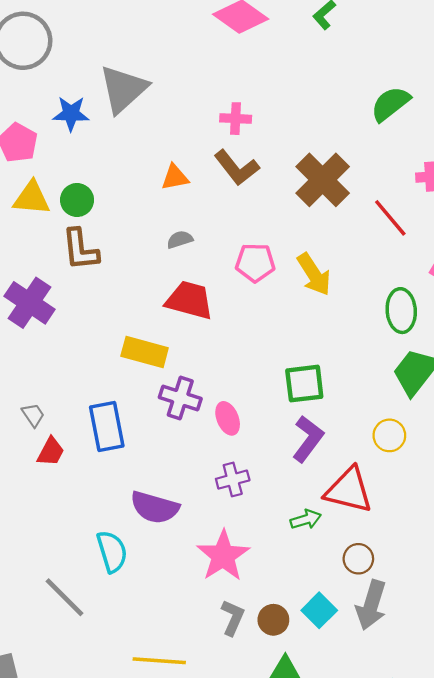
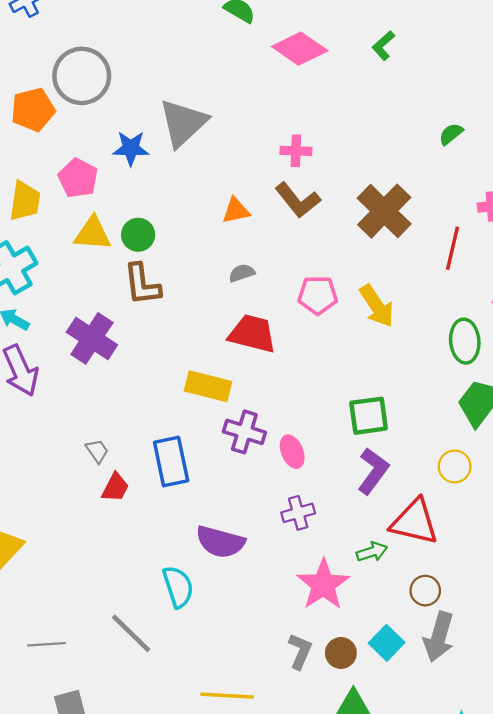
green semicircle: (390, 104) -> (451, 134), size x0.6
red line: (390, 218) -> (453, 248), turned 54
pink star: (223, 556) -> (323, 585), moved

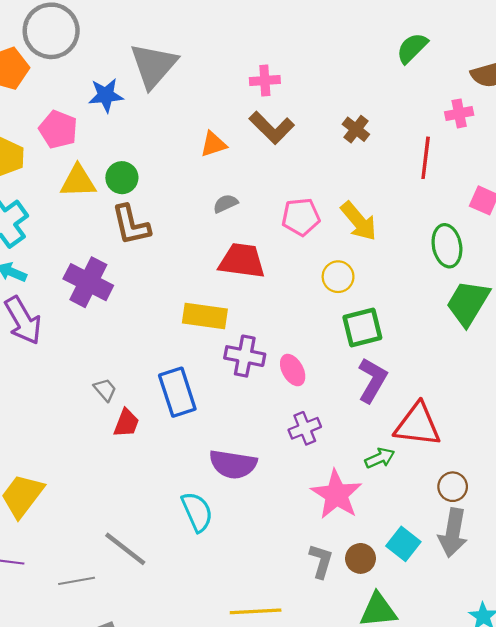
green semicircle: (451, 134) -> (412, 48), size x1.4
brown cross: (384, 211) -> (356, 129), size x0.5
yellow circle: (455, 466) -> (338, 277), moved
brown circle: (425, 591) -> (453, 487), moved
gray line: (131, 633) -> (125, 549), moved

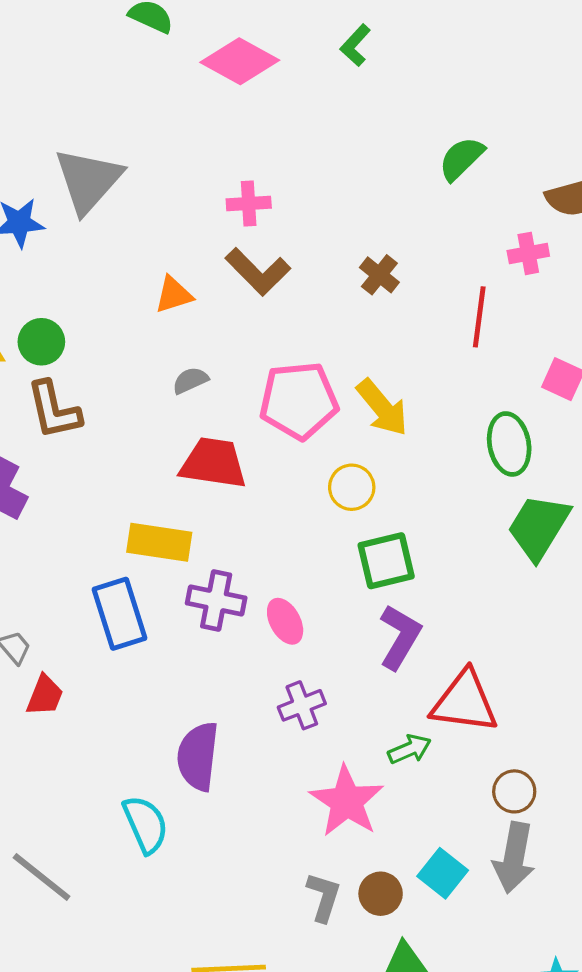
pink pentagon: (301, 217) -> (299, 401), size x1.4
blue rectangle: (177, 392) -> (119, 614), moved
purple semicircle: (233, 464) -> (198, 756), turned 87

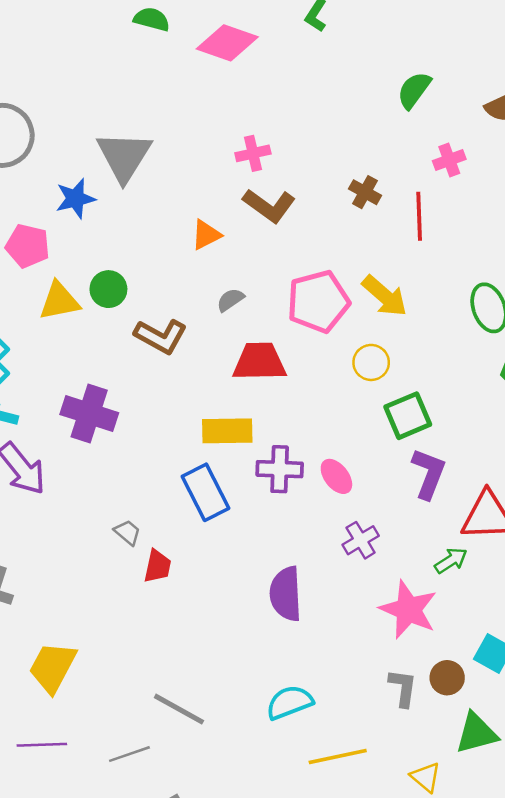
pink cross: (528, 253) -> (449, 160), moved
red line: (479, 317) -> (419, 216), moved
brown L-shape: (54, 410) -> (161, 336), moved, turned -39
cyan semicircle: (146, 824) -> (290, 702), moved, turned -78

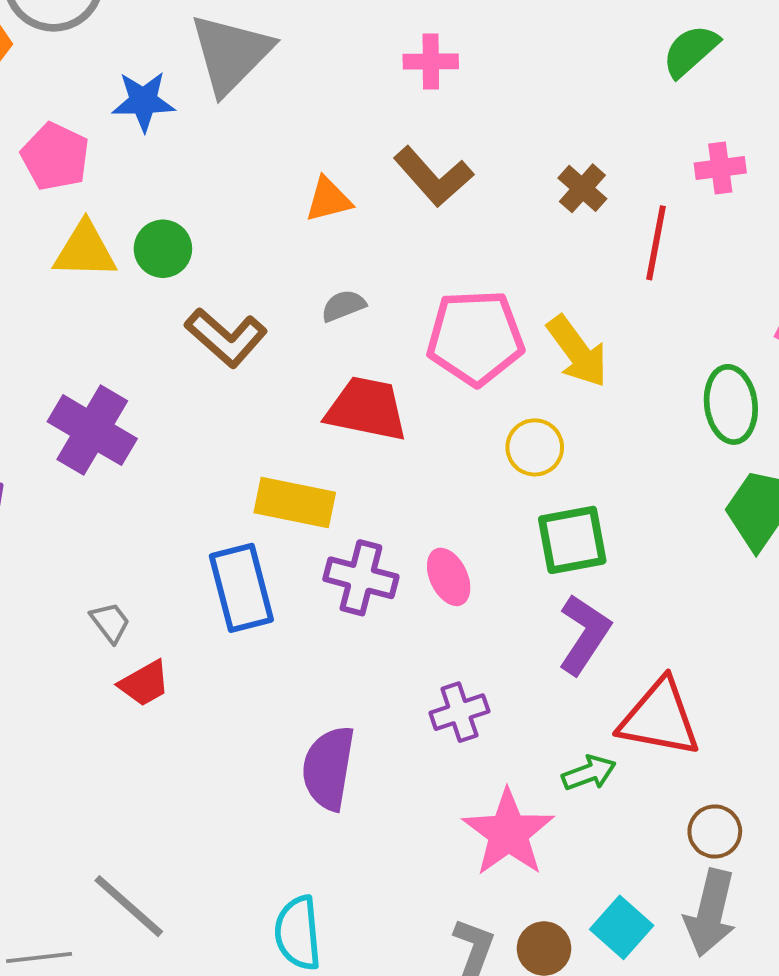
pink cross: (253, 153) -> (431, 62), moved
pink ellipse: (336, 476) -> (449, 577), moved
red trapezoid: (158, 566) -> (144, 683), turned 36
cyan semicircle: (290, 702) -> (298, 933), turned -87

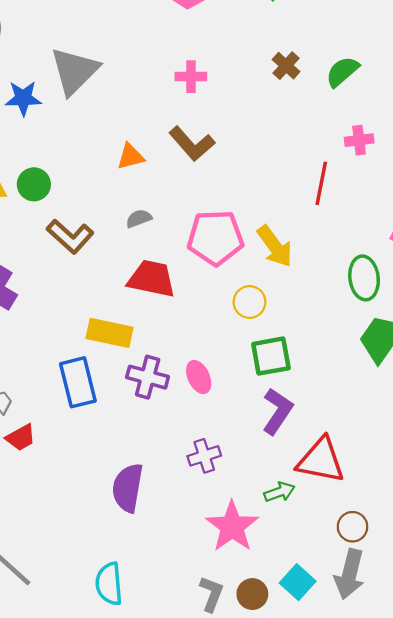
brown cross: (582, 188) -> (286, 66), moved

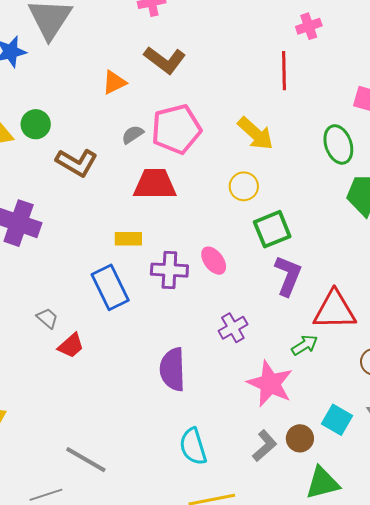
pink pentagon: (215, 238) -> (176, 129), moved
yellow rectangle: (109, 333) -> (128, 239), size x0.7
cyan semicircle: (109, 584) -> (193, 446), moved
gray L-shape: (211, 594) -> (265, 446), turned 40

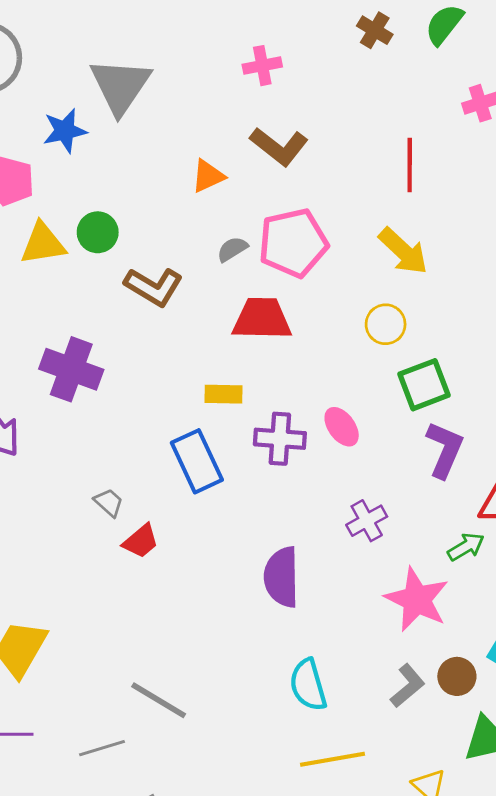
red line: (284, 71) -> (410, 165), moved

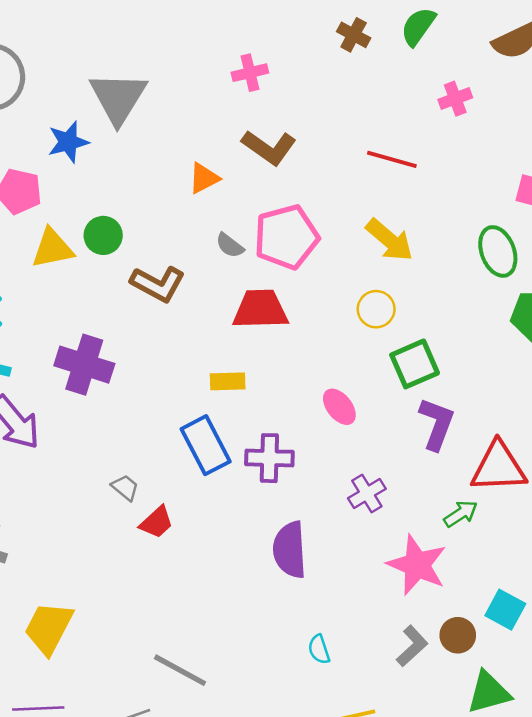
red line: (410, 165) -> (392, 159), turned -72
gray semicircle: (232, 249) -> (230, 245), turned -108
purple cross: (280, 439) -> (269, 458), moved
cyan semicircle: (308, 685) -> (319, 649), size x0.6

